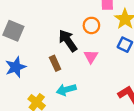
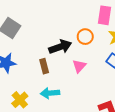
black arrow: (68, 41) -> (60, 47), turned 95

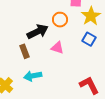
pink triangle: (79, 66) -> (57, 48), turned -48

